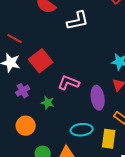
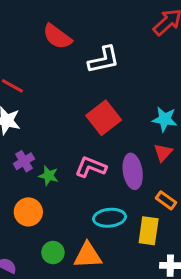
red square: (41, 61) -> (104, 118), moved
pink L-shape: (69, 83) -> (91, 167), moved
green star: (48, 103) -> (49, 176), moved

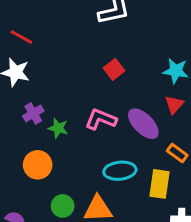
red square: (104, 118) -> (114, 69), size x0.6
purple ellipse: (133, 171) -> (143, 124), turned -36

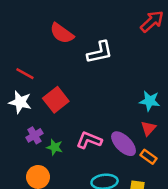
red square: (114, 69) -> (56, 100), moved, size x1.5
orange rectangle: (177, 153) -> (148, 157), moved

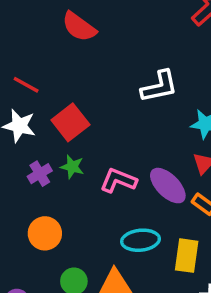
white L-shape: (100, 52) -> (159, 87), moved
green star: (55, 147) -> (72, 167), moved

